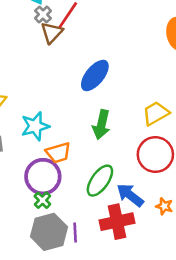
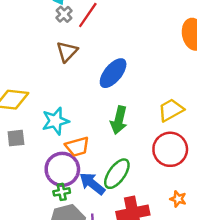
brown triangle: (52, 33) -> (67, 52), moved
blue arrow: (130, 195) -> (92, 184), moved
green cross: (42, 200) -> (62, 192), turned 35

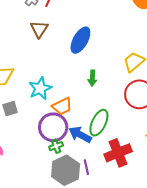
green arrow: (119, 120) -> (92, 78), size x0.7

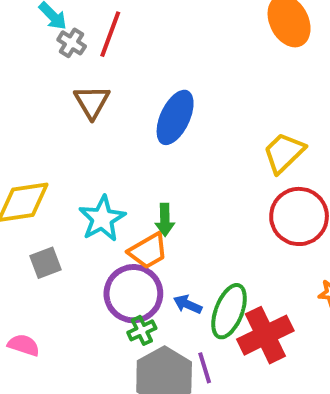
green arrow: (92, 78) -> (165, 220), moved
green ellipse: (99, 123) -> (229, 311), moved
blue arrow: (80, 135) -> (188, 304), size x0.6

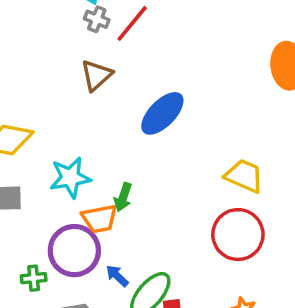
gray cross: (72, 43) -> (97, 19), turned -30
yellow trapezoid: (284, 153) -> (244, 176), turned 48
green cross: (142, 330) -> (34, 278), moved

